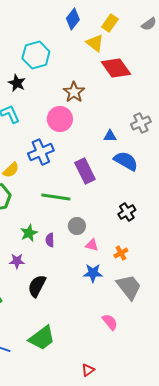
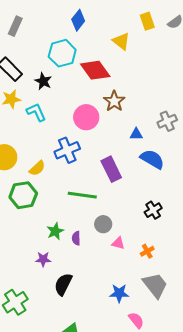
blue diamond: (73, 19) -> (78, 20), moved
yellow rectangle: (110, 23) -> (147, 21), moved, turned -54
red diamond: (116, 68) -> (95, 70), moved
brown star: (74, 92) -> (114, 101), moved
blue star: (93, 273) -> (119, 293), moved

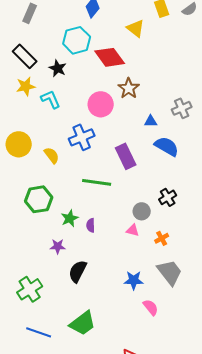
yellow semicircle: (37, 168) -> (52, 155), turned -84
green hexagon: (23, 195) -> (39, 199), moved
gray circle: (103, 224) -> (142, 211), moved

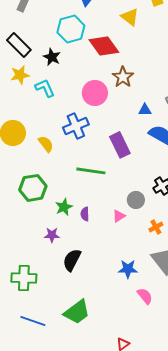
pink triangle: (133, 230) -> (119, 216), moved, turned -48
green cross: (30, 289) -> (24, 278), turned 35

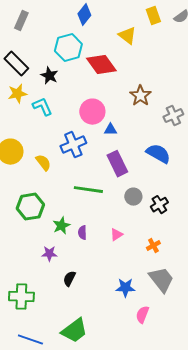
brown star: (123, 77) -> (140, 96), moved
blue triangle: (145, 110) -> (110, 130), moved
gray circle: (136, 200) -> (133, 197), moved
black semicircle: (72, 260) -> (69, 279), size x0.7
pink semicircle: (145, 296) -> (142, 315), turned -120

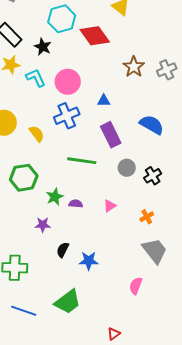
pink circle: (92, 112) -> (68, 82), moved
gray cross: (173, 116) -> (167, 70), moved
purple semicircle: (82, 233) -> (76, 204), turned 96
blue star: (125, 288) -> (89, 261), moved

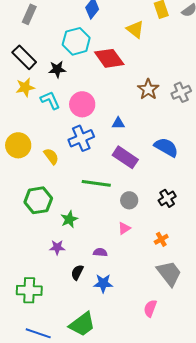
black star: (43, 47) -> (57, 69), turned -30
purple rectangle: (111, 135) -> (125, 157), turned -30
gray circle: (127, 168) -> (129, 200), moved
purple semicircle: (76, 204) -> (100, 252), moved

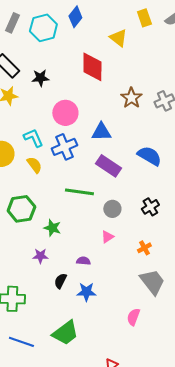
cyan hexagon: (76, 41) -> (43, 28), moved
red diamond: (109, 58) -> (92, 67), turned 36
cyan L-shape: (50, 100) -> (33, 138), moved
blue triangle: (118, 123) -> (101, 132), size x1.5
green star: (69, 219) -> (52, 228), turned -30

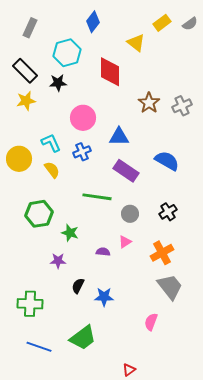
yellow rectangle: (144, 18) -> (162, 23), turned 72
cyan hexagon: (43, 28) -> (67, 53), moved
blue cross: (64, 147) -> (82, 152), size x0.7
orange cross: (144, 248) -> (162, 253), size x1.6
purple semicircle: (83, 261) -> (103, 252), moved

